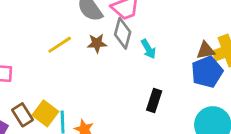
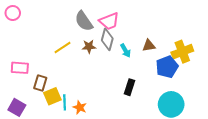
brown triangle: (206, 50) -> (149, 46), moved
yellow square: (45, 113) -> (52, 96), turned 30
brown rectangle: (23, 115) -> (40, 83), moved, turned 49

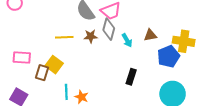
yellow line: (62, 48) -> (64, 37), turned 30
yellow cross: (182, 52) -> (184, 41), turned 30
yellow square: (52, 96) -> (54, 65), moved, turned -30

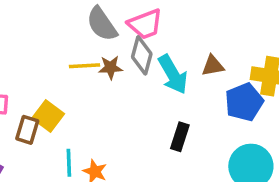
yellow line: (64, 37) -> (85, 66), moved
cyan arrow: (127, 40) -> (173, 74), size x1.6

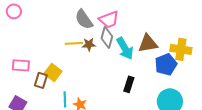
brown triangle: (213, 66) -> (148, 43), size x1.5

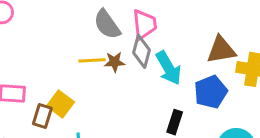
pink trapezoid: (109, 19) -> (145, 24), turned -75
brown triangle: (148, 43) -> (221, 50), moved
blue pentagon: (166, 64) -> (211, 92), moved

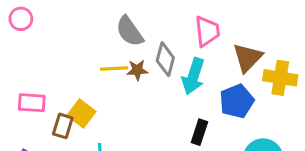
pink trapezoid: (145, 24) -> (207, 31), moved
brown triangle: (221, 50) -> (248, 58), turned -36
cyan arrow: (169, 68) -> (193, 76), turned 48

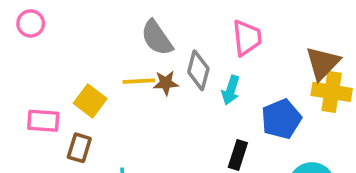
brown triangle: (248, 58) -> (323, 63), moved
cyan arrow: (193, 76) -> (231, 90), size x0.7
yellow square: (81, 114) -> (90, 101), moved

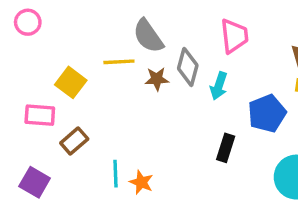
yellow line: (139, 81) -> (119, 62), moved
yellow square: (90, 101) -> (71, 82), moved
brown rectangle: (79, 148) -> (74, 141), turned 32

